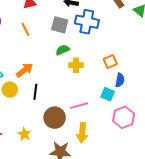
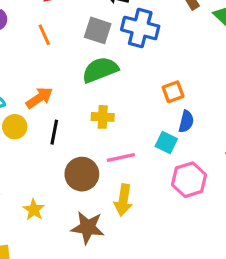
green semicircle: (63, 50) -> (100, 70), size x1.6
yellow cross: (76, 65) -> (103, 117), moved
yellow star: (24, 134) -> (34, 210), moved

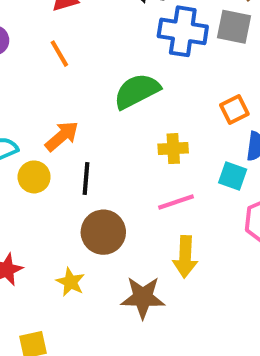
gray square: (98, 30) -> (234, 27), moved
yellow cross: (103, 117) -> (173, 149), moved
brown circle: (82, 174) -> (103, 232), moved

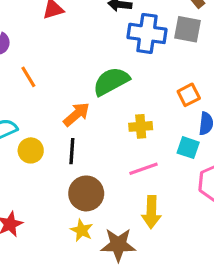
orange line: (59, 54) -> (28, 77), moved
orange arrow: (62, 136) -> (76, 114), moved
yellow star: (70, 282) -> (82, 230), moved

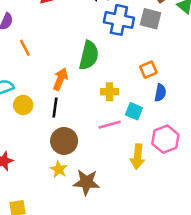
green semicircle: (111, 81) -> (89, 55), turned 128
orange arrow: (76, 114) -> (60, 79), turned -30
cyan square: (188, 148) -> (134, 111), moved
yellow arrow: (151, 212) -> (138, 157), moved

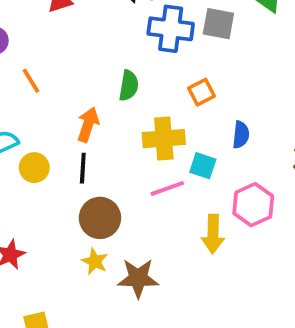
green semicircle: (89, 55) -> (129, 86), size x0.7
orange square: (148, 70) -> (201, 92), moved
yellow cross: (110, 92) -> (164, 139), size x1.5

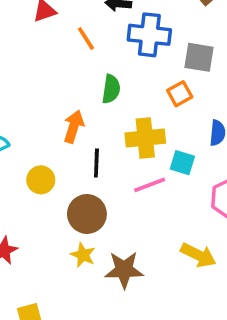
gray square: (218, 24) -> (199, 57), moved
orange line: (31, 81) -> (86, 38), moved
yellow circle: (34, 168) -> (41, 180), moved
black line: (83, 168) -> (96, 163), moved
yellow arrow: (213, 234) -> (198, 255), moved, turned -64

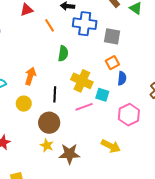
orange square: (180, 94) -> (112, 63), moved
orange arrow: (74, 127) -> (30, 76), moved
yellow cross: (145, 138) -> (82, 81), turned 30

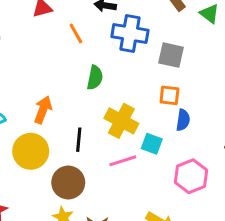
orange square: (112, 63) -> (169, 95), turned 32
yellow circle: (24, 104) -> (31, 151), size x1.5

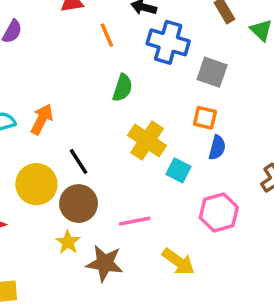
orange arrow: (43, 110) -> (42, 119), moved
black line: (79, 140) -> (79, 161), moved, turned -45
yellow circle: (31, 151) -> (36, 184), moved
pink line: (123, 161) -> (135, 221), moved

